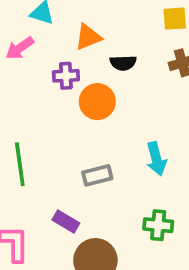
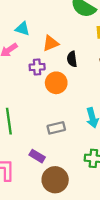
black semicircle: (123, 63) -> (72, 59), turned 84

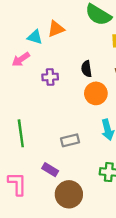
orange triangle: (51, 43) -> (56, 29), moved
orange circle: (56, 83) -> (96, 93), moved

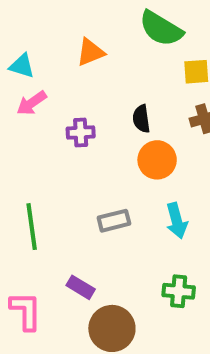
cyan triangle: (35, 37) -> (22, 66), moved
gray rectangle: (70, 140) -> (114, 221), moved

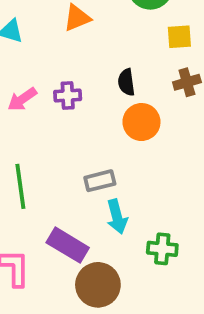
pink arrow: (32, 103) -> (22, 99), moved
cyan arrow: (177, 221) -> (117, 217), moved
purple rectangle: (81, 287) -> (68, 245), size x1.5

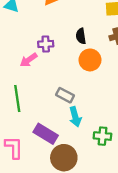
pink arrow: (22, 99) -> (29, 60), moved
gray rectangle: (100, 181) -> (65, 95), turned 42

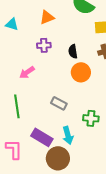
purple cross: (46, 44) -> (44, 45), moved
cyan arrow: (75, 117) -> (68, 135), moved
green cross: (102, 136) -> (91, 118), moved

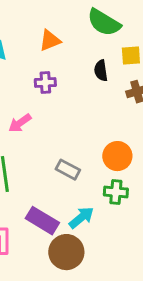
black semicircle: (73, 51) -> (101, 71), moved
orange circle: (81, 72) -> (117, 156), moved
cyan arrow: (68, 135) -> (81, 218), turned -114

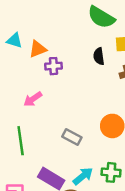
orange triangle: (50, 41) -> (38, 49), moved
green cross: (116, 192) -> (111, 172), moved

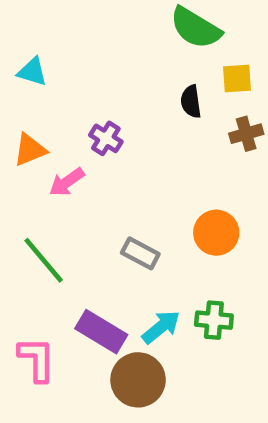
orange triangle: (38, 49) -> (30, 150), moved
purple cross: (54, 66) -> (106, 138), moved, turned 35
green line: (21, 141) -> (44, 260), turned -32

